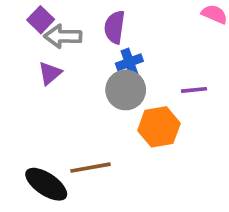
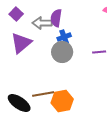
gray arrow: (63, 36) -> (42, 23), moved
purple triangle: (50, 73) -> (21, 43), size x1.6
orange hexagon: (159, 127) -> (62, 101), moved

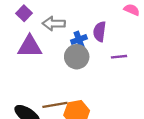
purple semicircle: (56, 18) -> (100, 32), moved
purple triangle: (21, 43) -> (30, 46), turned 40

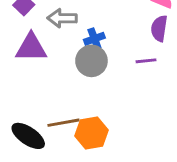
purple semicircle: (100, 32) -> (159, 28), moved

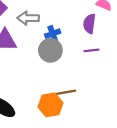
purple semicircle: (159, 28) -> (89, 24), moved
brown line: (64, 123) -> (64, 93), moved

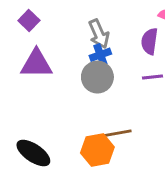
gray arrow: (28, 18) -> (99, 34), moved, turned -115

